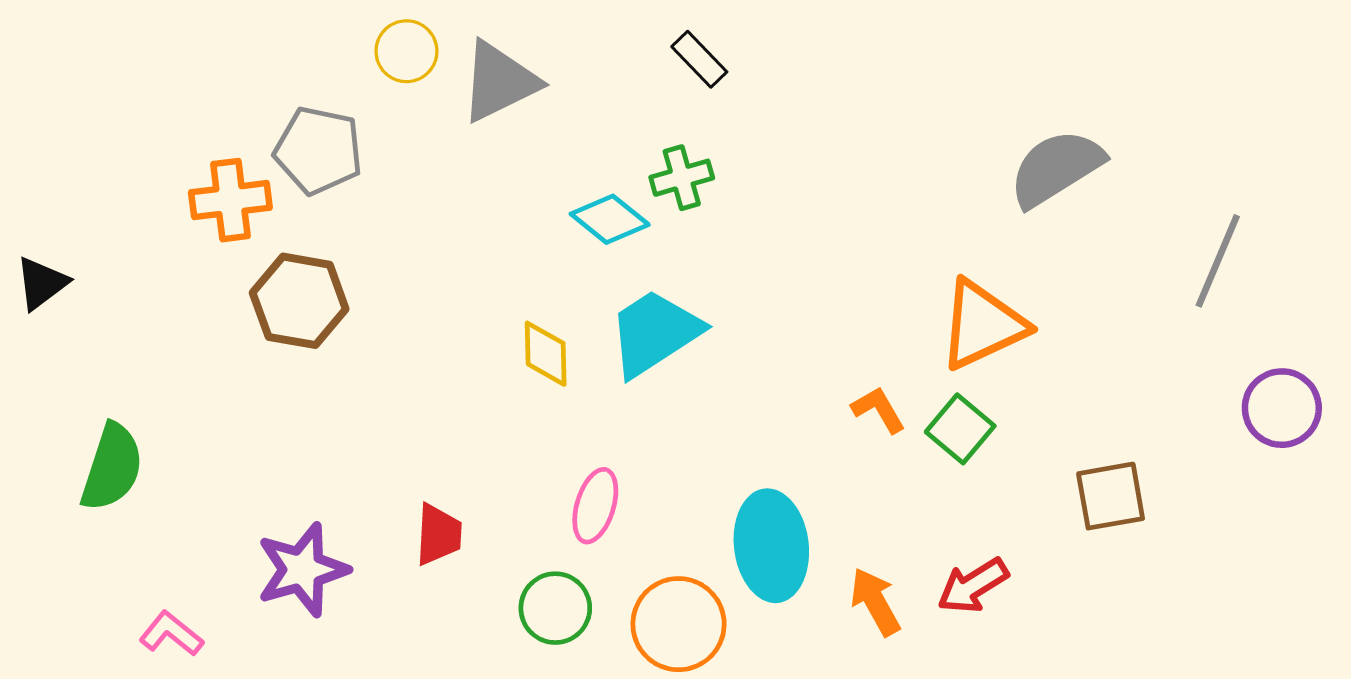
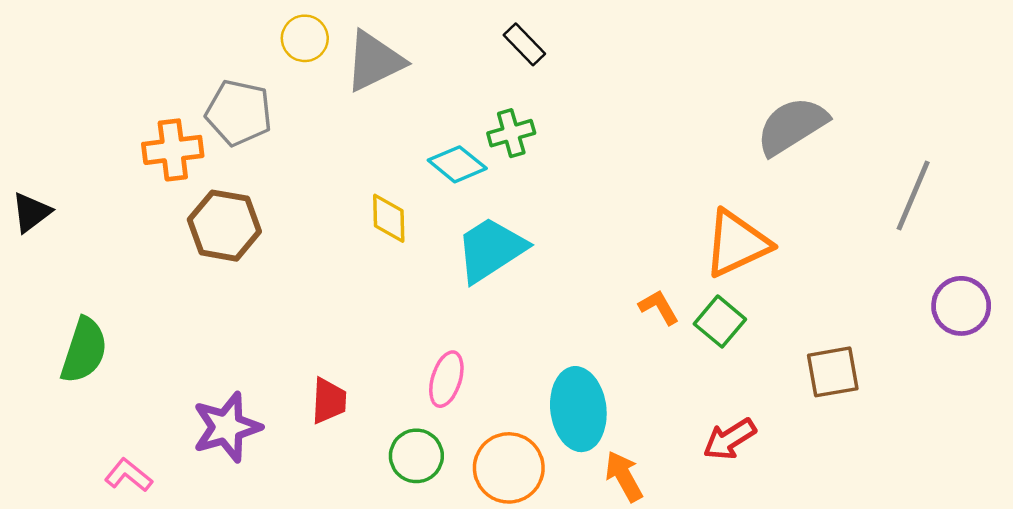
yellow diamond: (546, 354) -> (389, 218), moved
orange arrow: (875, 602) -> (624, 476), moved

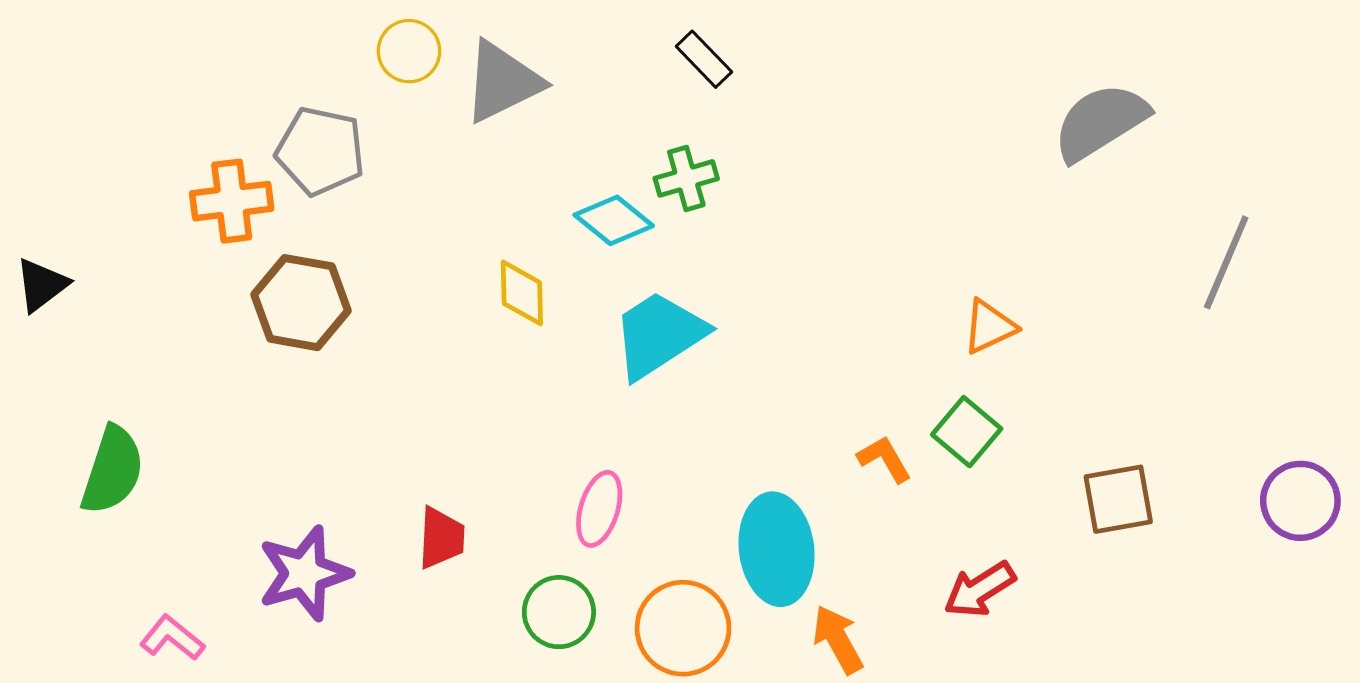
gray semicircle: (792, 126) -> (1101, 122), moved
orange triangle: (737, 244) -> (989, 327), size x0.6
purple circle: (961, 306) -> (1300, 501), moved
orange L-shape: (659, 307) -> (885, 459), moved

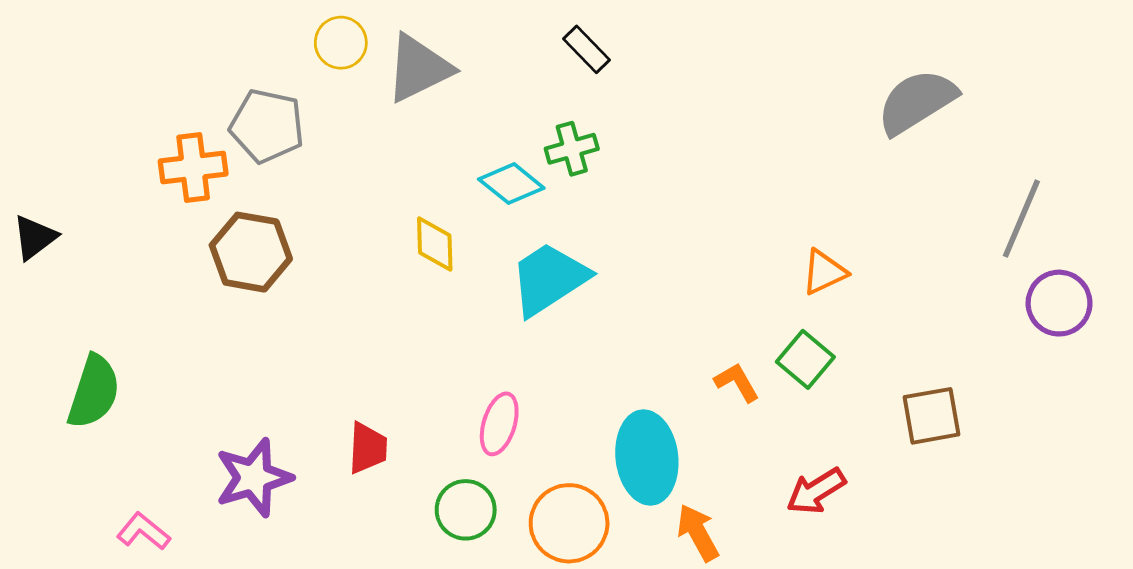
purple circle: (1300, 501) -> (1059, 303), moved

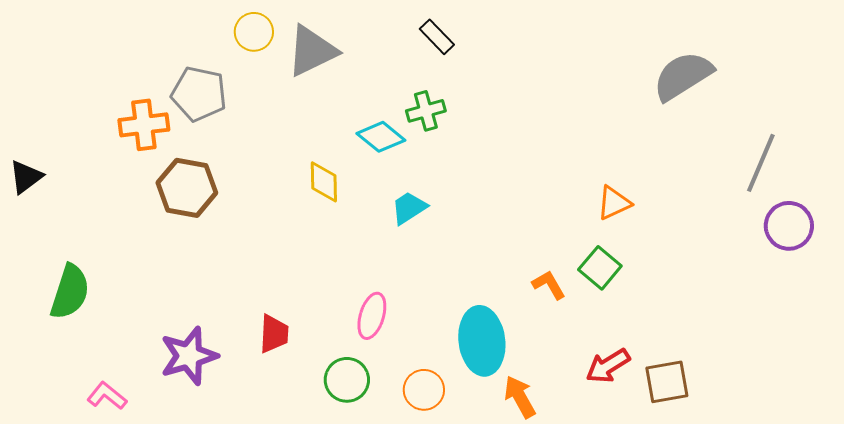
cyan trapezoid: (549, 279) -> (409, 208), size x0.6
brown square: (931, 416) -> (667, 382), moved
orange circle: (569, 523) -> (424, 390), size x0.7

